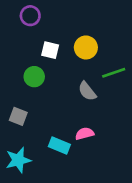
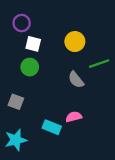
purple circle: (30, 16) -> (22, 23), moved
white square: (50, 50) -> (33, 44), moved

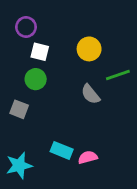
gray square: (16, 102) -> (19, 109), moved
pink semicircle: (74, 117) -> (88, 157), moved

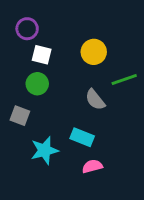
cyan rectangle: (62, 150) -> (82, 137), moved
cyan star: (19, 166) -> (44, 150), moved

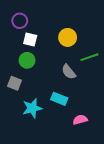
pink semicircle: (92, 166) -> (80, 120), moved

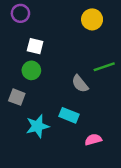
purple circle: (20, 21) -> (20, 13), moved
yellow circle: (68, 37) -> (92, 19), moved

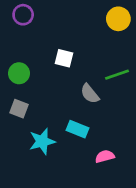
yellow circle: (92, 19) -> (118, 19), moved
white square: (35, 46) -> (64, 58), moved
green circle: (31, 70) -> (19, 73), moved

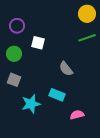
purple circle: (23, 15) -> (17, 26), moved
white square: (64, 58) -> (38, 43), moved
green line: (117, 75) -> (87, 38), moved

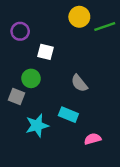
yellow circle: (87, 14) -> (79, 17), moved
green line: (87, 38) -> (105, 26), moved
green circle: (14, 54) -> (31, 78), moved

